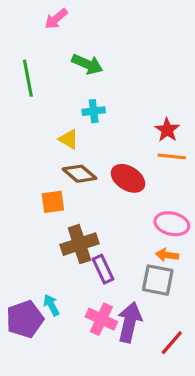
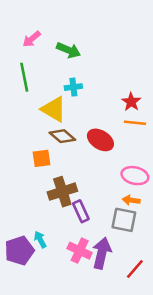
pink arrow: (56, 19) -> (32, 39), moved
green line: (28, 78) -> (24, 77), moved
yellow triangle: (69, 139) -> (54, 109), size x1.6

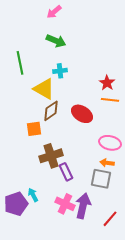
pink arrow: (32, 39) -> (54, 12), moved
brown diamond: (62, 136) -> (51, 111), turned -75

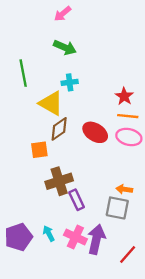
pink ellipse: (110, 143) -> (129, 137), moved
cyan arrow: (33, 195) -> (49, 233), moved

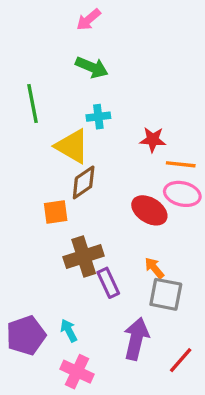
red star: (124, 96) -> (153, 140), moved, turned -30
red ellipse: (95, 132) -> (149, 210), moved
orange arrow: (124, 189) -> (154, 268), moved, turned 42
pink cross: (75, 237) -> (77, 372), moved

